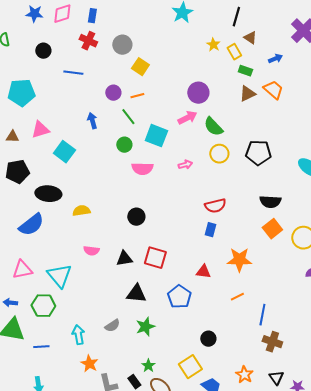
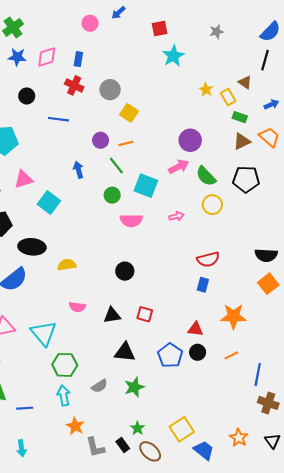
black line: (236, 17) -> (265, 60), moved
black pentagon: (258, 153) -> (246, 179), moved
red square: (155, 258) -> (145, 314), size x0.7
green hexagon: (43, 306) -> (65, 365), moved
black circle: (208, 339) -> (198, 352), moved

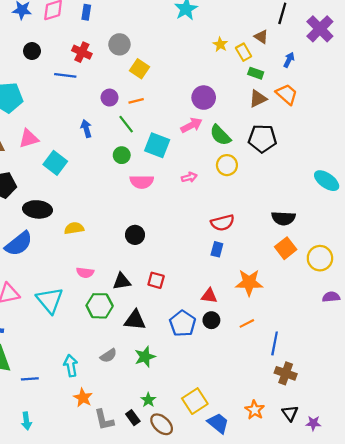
red cross: (74, 85) -> (82, 52), moved
blue arrow: (271, 104) -> (289, 60), turned -40
green hexagon: (65, 365) -> (100, 306), moved

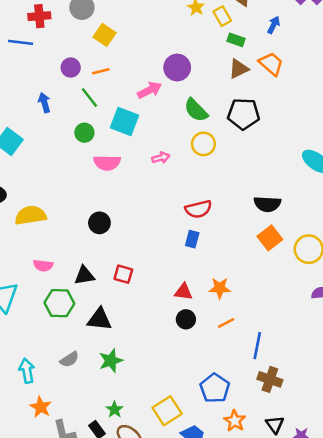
red cross: (82, 52) -> (39, 16), turned -30
pink arrow: (191, 125) -> (150, 90), moved
yellow semicircle: (74, 228) -> (31, 215), size x1.4
orange star: (249, 283) -> (220, 288), moved, size x0.7
blue pentagon: (183, 323) -> (215, 388), moved

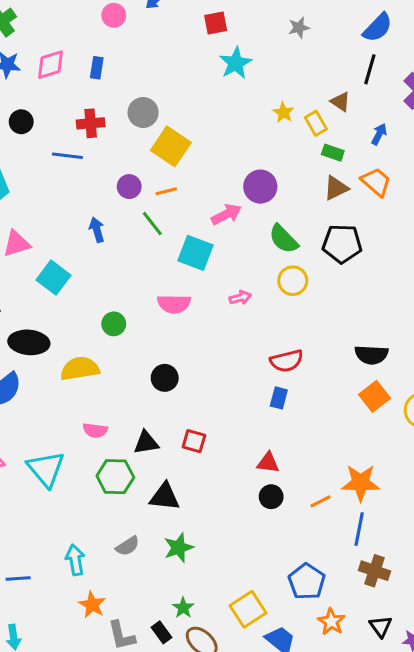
yellow square: (104, 35) -> (171, 146), size x1.4
green circle: (84, 133) -> (114, 324), moved
orange star: (220, 288) -> (361, 483), moved, size x1.4

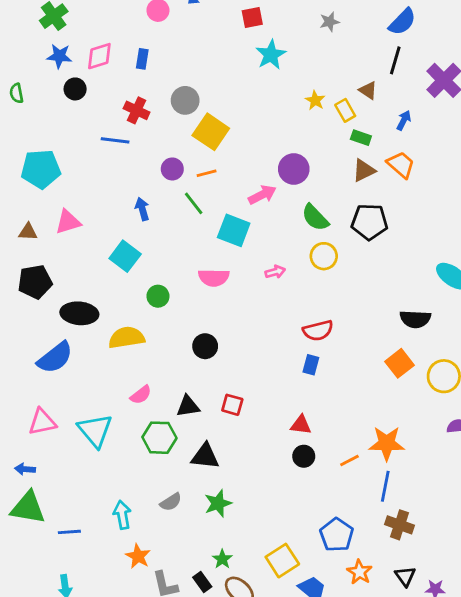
black circle: (21, 122) -> (75, 89), moved
red cross: (91, 123) -> (137, 110), turned 30
cyan square: (54, 278) -> (125, 256), moved
black semicircle: (371, 355) -> (415, 319), moved
pink semicircle: (95, 430) -> (141, 395), turned -45

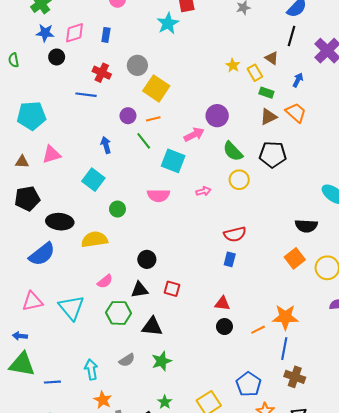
cyan star: (271, 55) -> (168, 23), moved
black circle: (205, 346) -> (147, 259), moved

